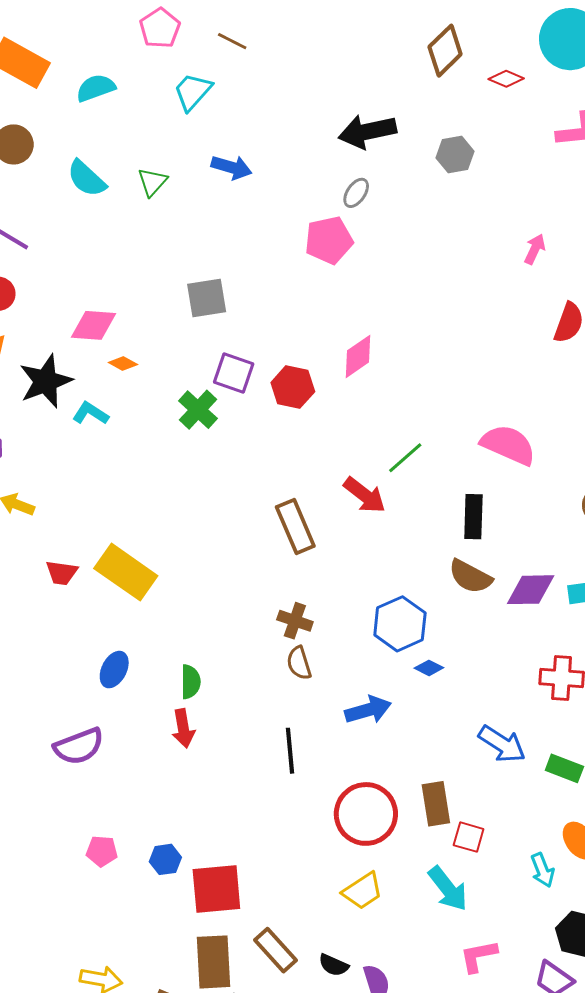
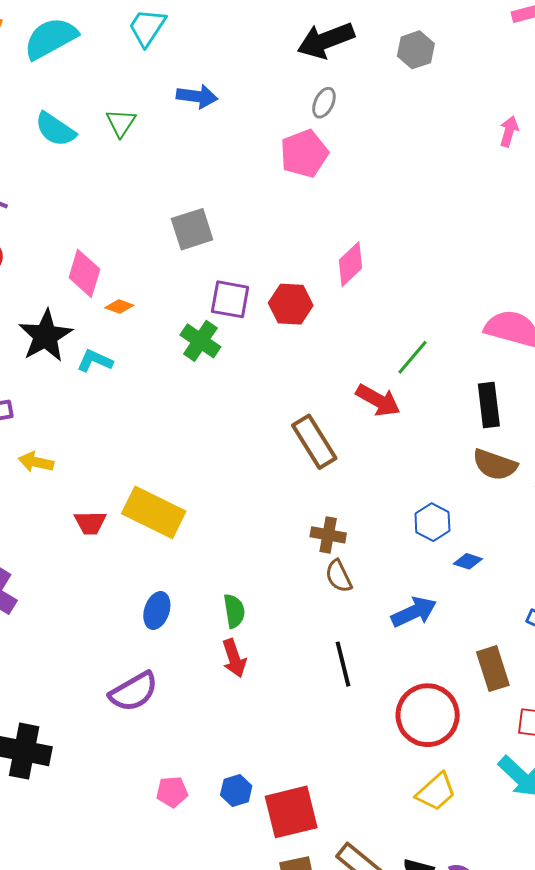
cyan semicircle: (96, 88) -> (51, 38), size x1.4
pink diamond: (94, 325) -> (84, 273), turned -69
blue hexagon: (400, 624) -> (432, 522), size x0.7
brown rectangle: (436, 804) -> (493, 669), moved

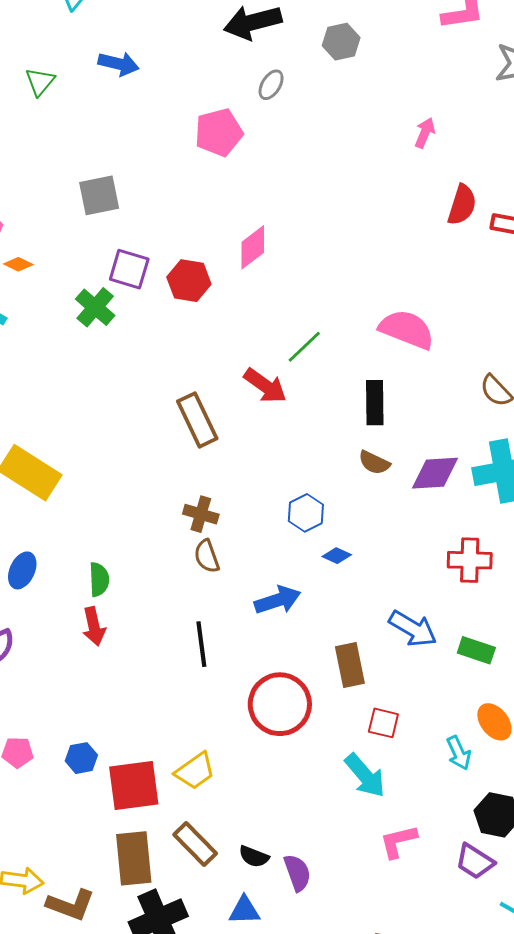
gray ellipse: (324, 103) -> (271, 85), moved
brown semicircle: (495, 465) -> (374, 463), size x0.7
yellow trapezoid: (436, 792) -> (195, 771), moved

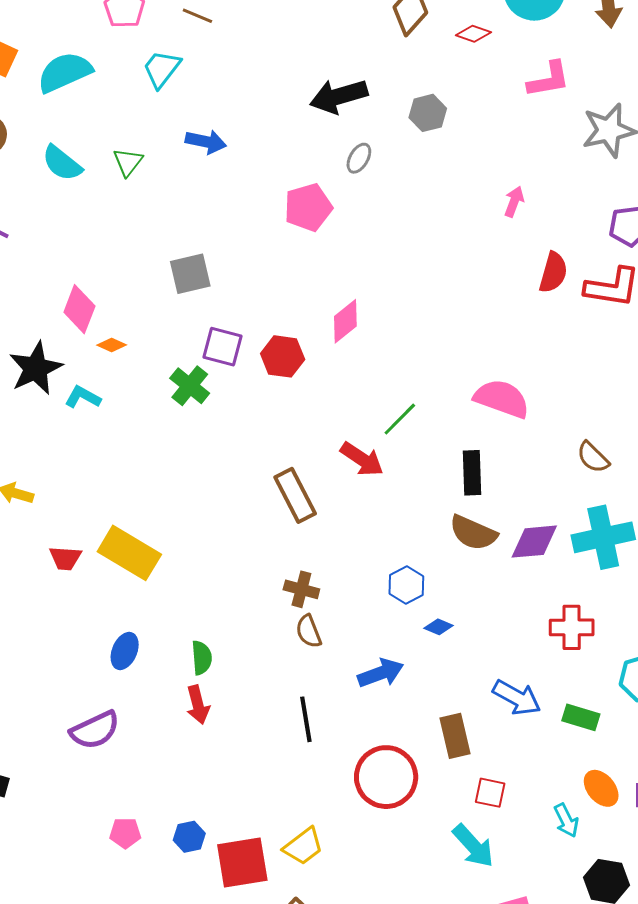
brown semicircle: (374, 463) -> (473, 533), size x1.5

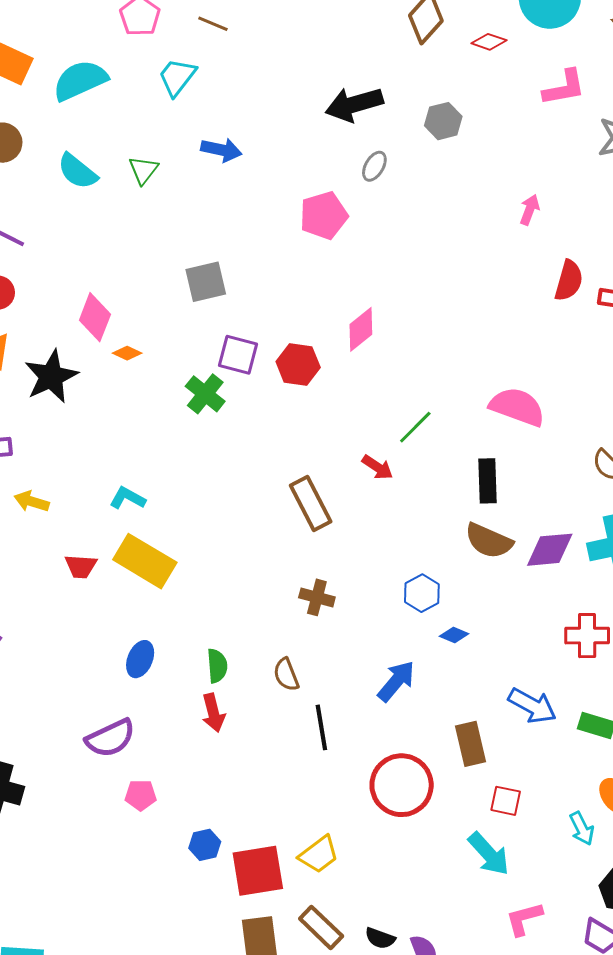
cyan L-shape: (83, 397) -> (128, 498), moved
red arrow: (362, 459) -> (377, 467), size x0.7
brown semicircle: (309, 631) -> (286, 675), moved
blue arrow: (381, 673) -> (396, 681), turned -30
pink pentagon: (125, 833) -> (141, 795), moved

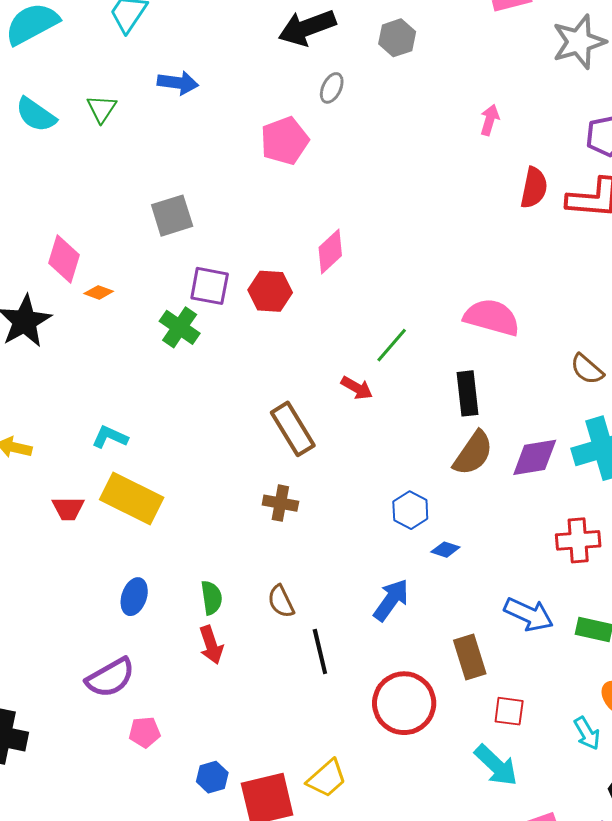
brown semicircle: (489, 541) -> (473, 453), turned -75
brown cross: (317, 597) -> (280, 503), moved

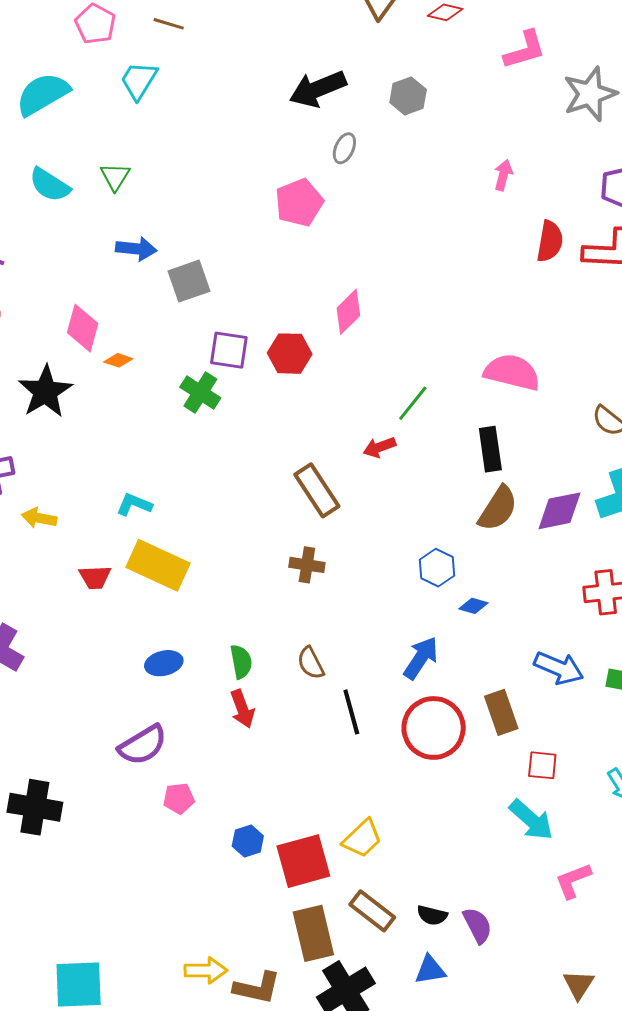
blue arrow: (178, 83) -> (136, 249), moved
red arrow: (357, 388) -> (379, 447), turned 132
blue ellipse: (134, 597) -> (164, 663), turned 60
red circle: (404, 703) -> (434, 728), moved

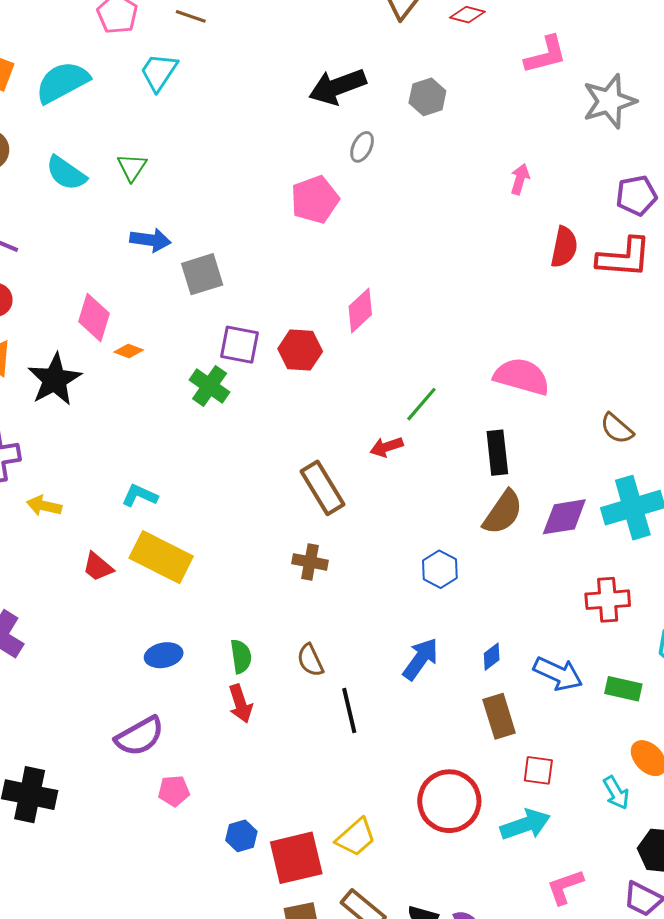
red trapezoid: (95, 577) -> (98, 567), turned 40
blue diamond: (473, 606) -> (492, 657), moved, turned -56
red circle: (434, 728) -> (449, 801), moved
cyan arrow: (531, 820) -> (525, 825), turned -63

